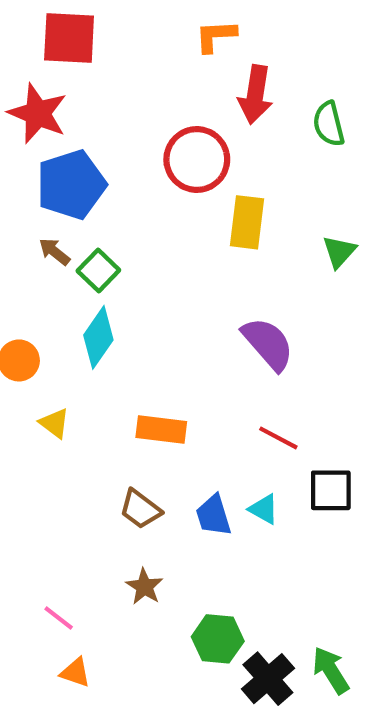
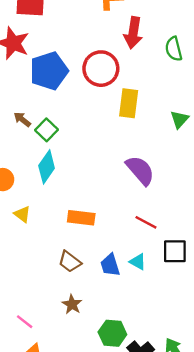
blue pentagon: (71, 185) -> (49, 71), moved

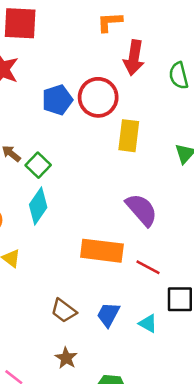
blue pentagon: (49, 71) -> (57, 100), moved, size x0.7
orange rectangle: (81, 218) -> (102, 251), moved, size x1.4
cyan triangle: (138, 262) -> (148, 323), moved
blue trapezoid: (110, 265) -> (108, 315), turned 45

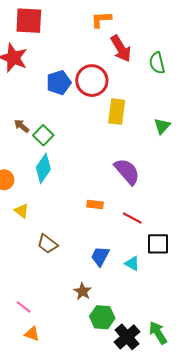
red arrow: (134, 58) -> (121, 48), turned -40
orange rectangle: (102, 251) -> (95, 205), size x0.5
brown trapezoid: (64, 311) -> (47, 244), moved
brown star: (66, 358) -> (83, 291), moved

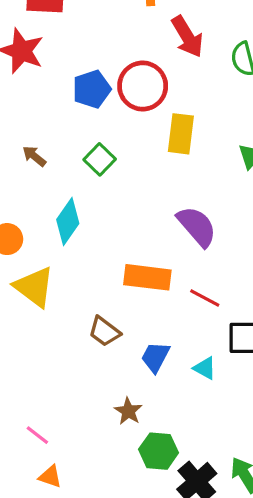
green square: (43, 135) -> (100, 159), moved
orange rectangle: (95, 205) -> (147, 277), size x1.8
yellow triangle: (22, 211) -> (34, 287), size x1.8
brown trapezoid: (47, 244) -> (104, 331), moved

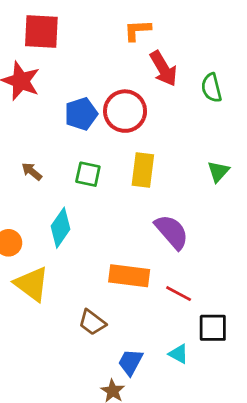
yellow rectangle: (181, 134) -> (143, 170), moved
green square: (100, 159) -> (88, 174), turned -32
blue trapezoid: (155, 357) -> (131, 362), moved

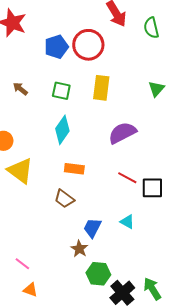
cyan diamond: (61, 228) -> (62, 130), moved
purple semicircle: (172, 232) -> (122, 133), turned -76
orange rectangle: (129, 276) -> (74, 169), moved, size x0.7
black square: (213, 328) -> (152, 188), moved

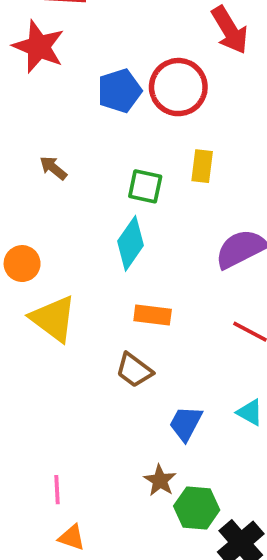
yellow rectangle: (101, 88) -> (202, 166), size x0.7
green square: (61, 91) -> (145, 186), moved
brown star: (79, 249) -> (160, 480), moved
pink line: (22, 264) -> (57, 490), turned 49

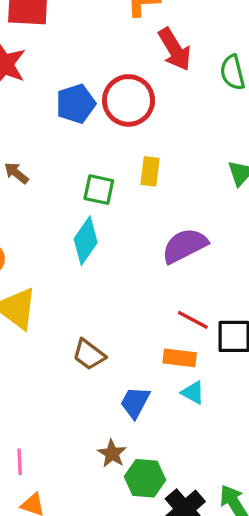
orange rectangle: (153, 315) -> (180, 358), moved

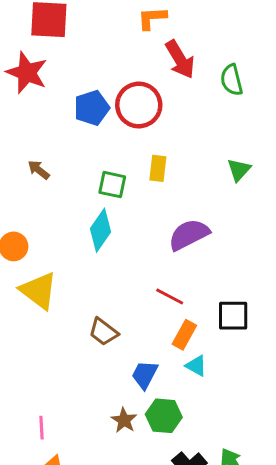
red line: (193, 320) -> (170, 297), moved
orange rectangle: (180, 358) -> (184, 335), turned -68
green hexagon: (145, 478) -> (164, 416), moved

